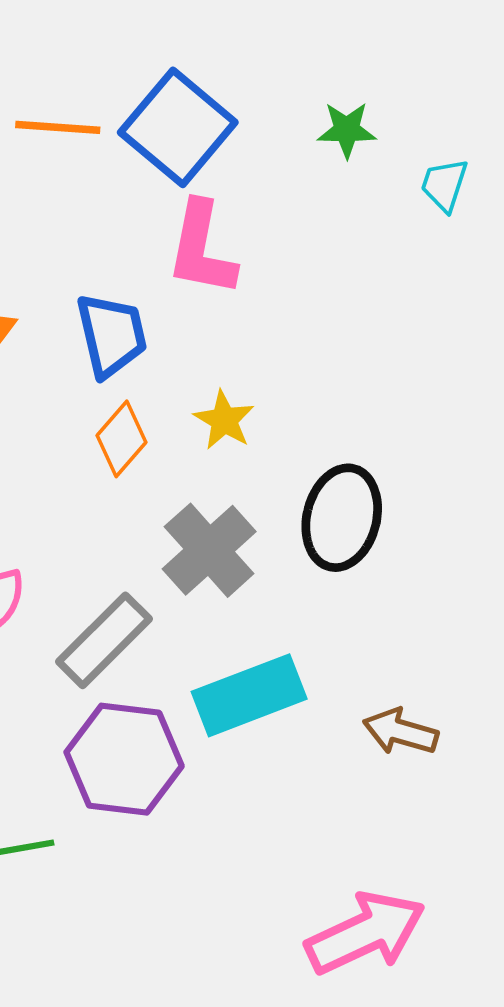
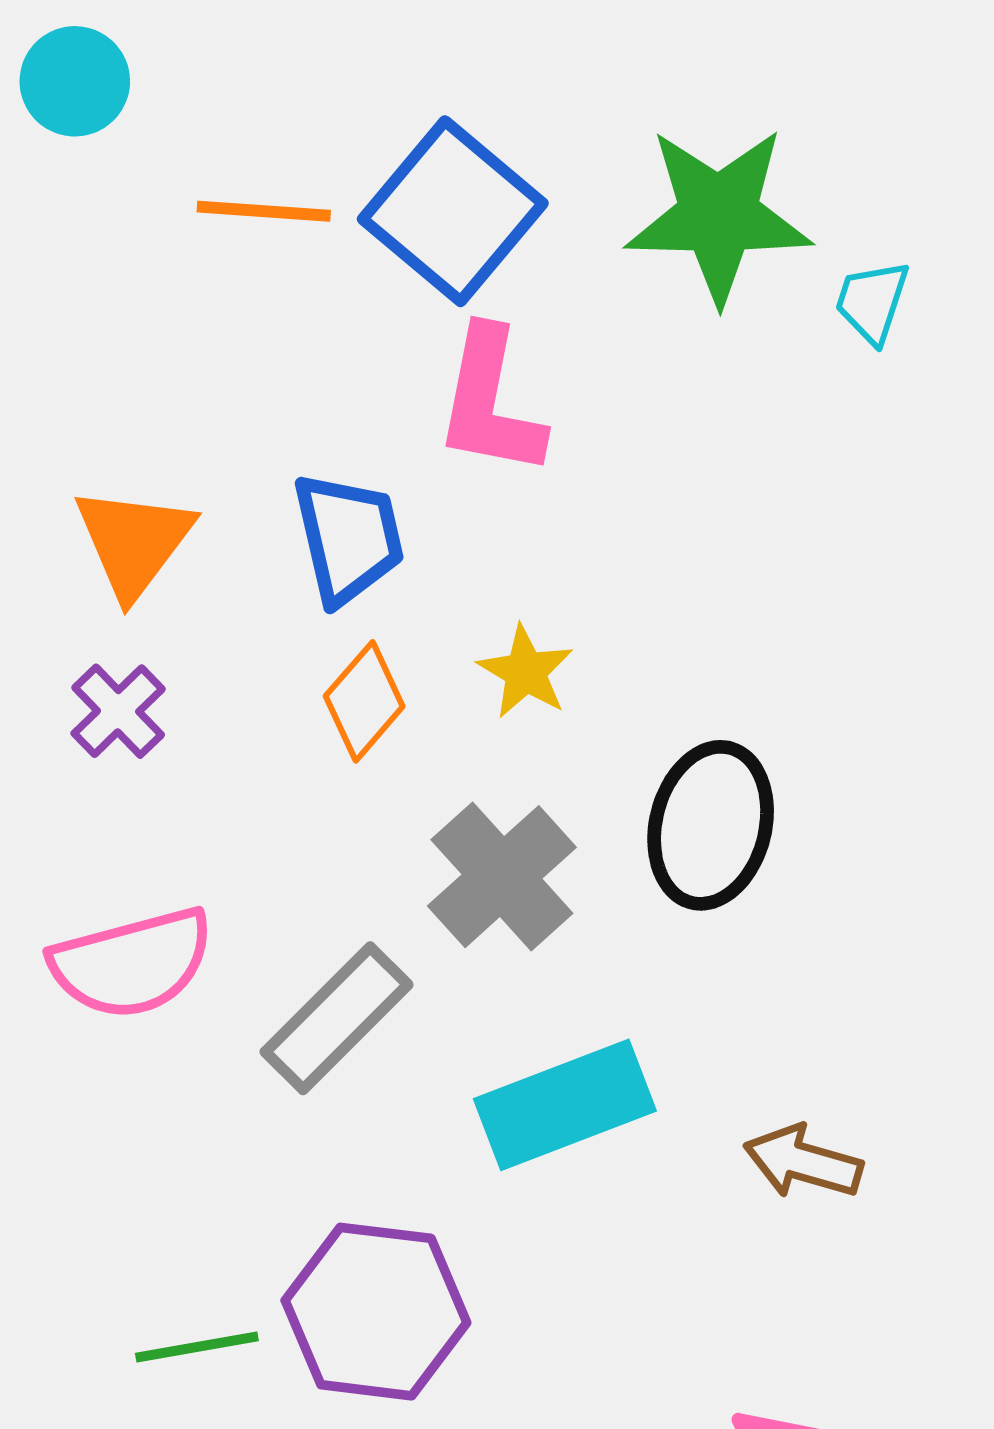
green star: (347, 130) -> (718, 215), size x2.0
purple hexagon: (124, 759) -> (376, 1312), moved

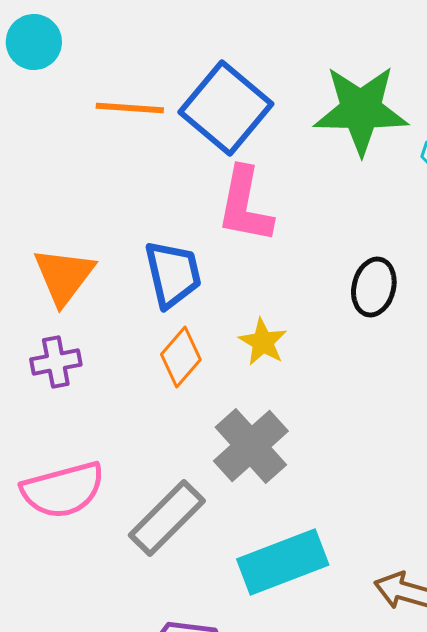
purple cross: (118, 711) -> (56, 362), turned 33
black ellipse: (711, 825) -> (374, 287), moved, size x0.7

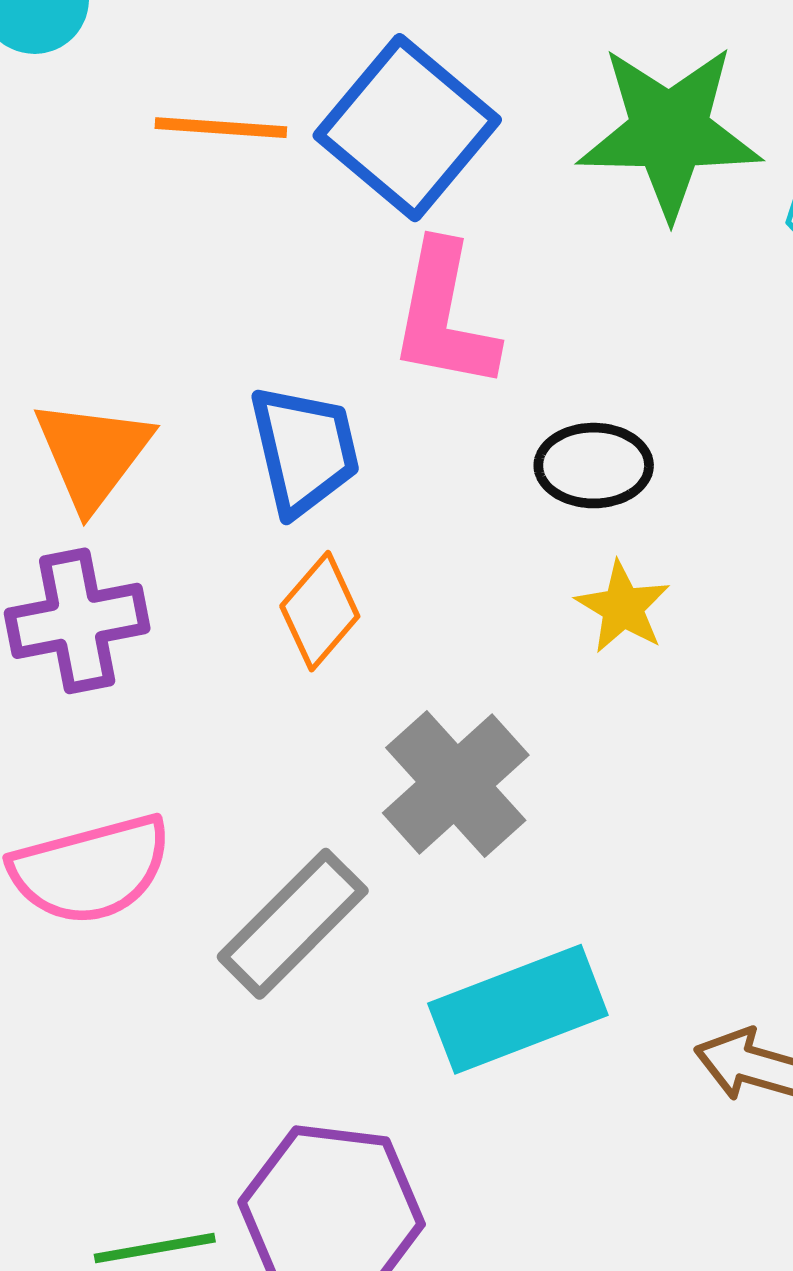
black ellipse: (374, 287) -> (594, 466), moved, turned 76
yellow star: (263, 342) -> (623, 607), moved
purple cross: (56, 362) -> (77, 621), size x1.4

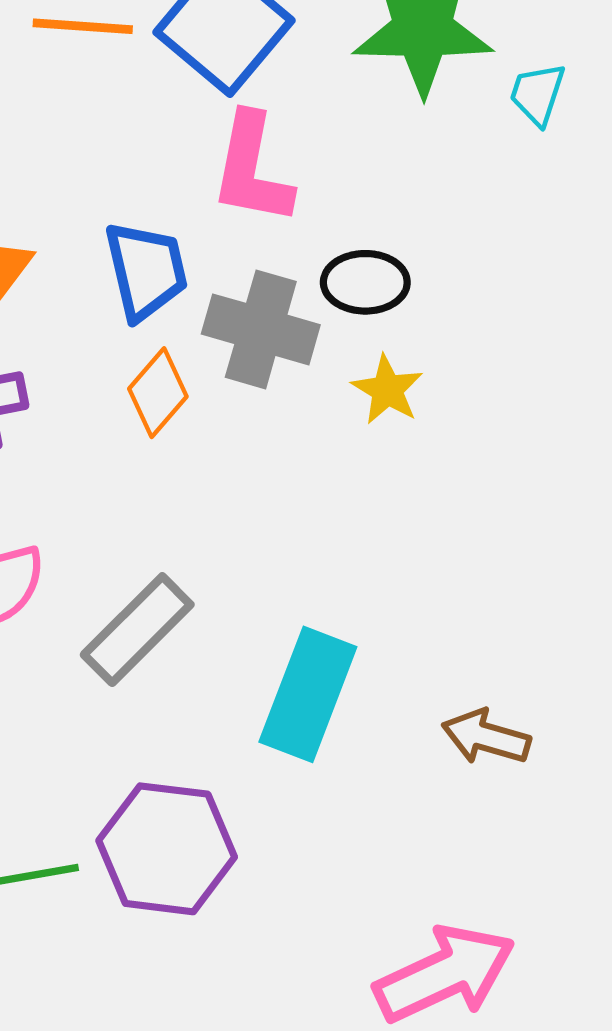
gray cross: (456, 784) -> (261, 329), moved, turned -32
cyan rectangle: (518, 1009) -> (308, 694), turned -48

